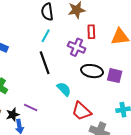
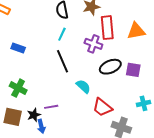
red rectangle: (91, 32) -> (107, 28), size x1.6
black ellipse: (92, 71) -> (110, 67), turned -30
purple line: (31, 108) -> (51, 107), turned -32

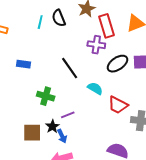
cyan line: (62, 34) -> (40, 22), moved
green cross: (18, 88) -> (46, 96), moved

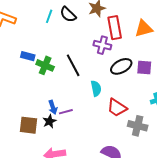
black semicircle: (59, 18) -> (68, 14), turned -30
cyan semicircle: (95, 88) -> (96, 88), turned 42
green cross: (46, 96) -> (45, 65), moved
blue arrow: (62, 136) -> (53, 107), moved

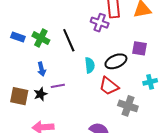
blue rectangle: (28, 56) -> (18, 37), moved
black ellipse: (121, 66) -> (116, 61), moved
blue arrow: (53, 107) -> (42, 69), moved

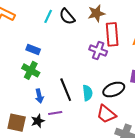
blue rectangle: (18, 37) -> (33, 50), moved
green cross: (41, 38) -> (31, 70), moved
black line: (69, 40) -> (66, 90), moved

